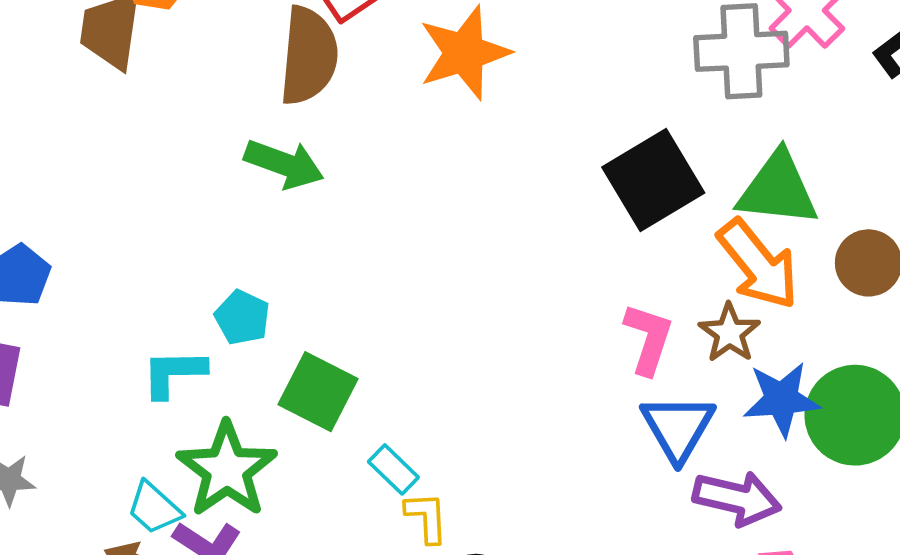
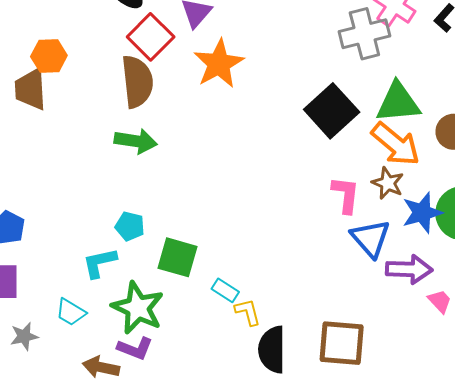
cyan trapezoid: (154, 508) -> (71, 312), moved

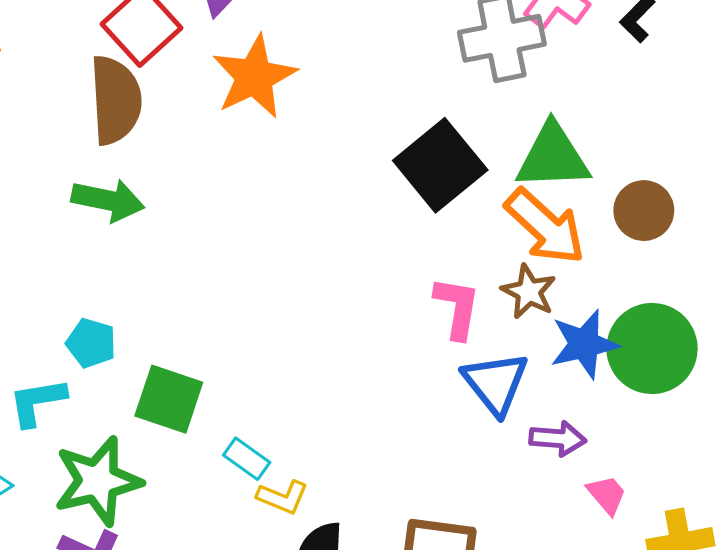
purple arrow: (409, 269) -> (558, 439), size x0.7
green star: (138, 308) -> (98, 481), turned 30
yellow L-shape: (248, 312) -> (283, 497), turned 124

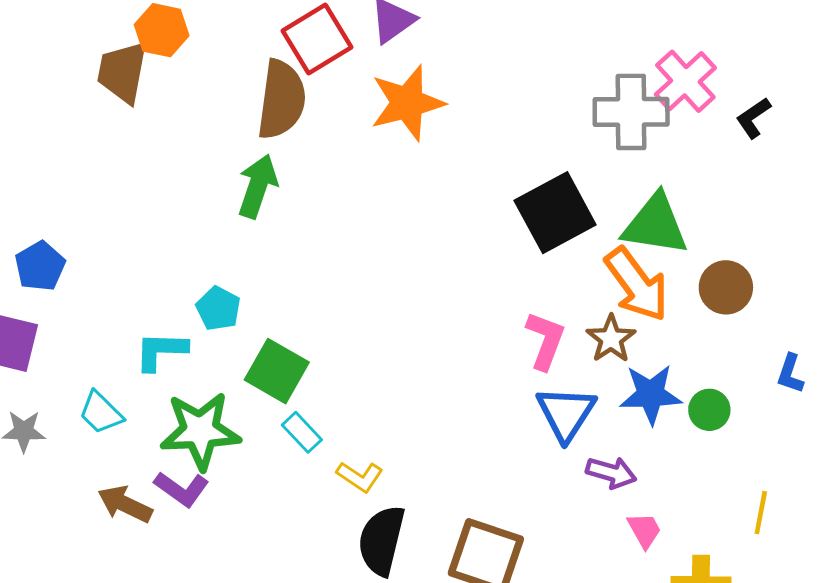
green arrow: (108, 200) -> (258, 186), turned -94
green circle: (652, 349) -> (709, 410), size x0.5
cyan rectangle: (247, 459) -> (302, 432), moved

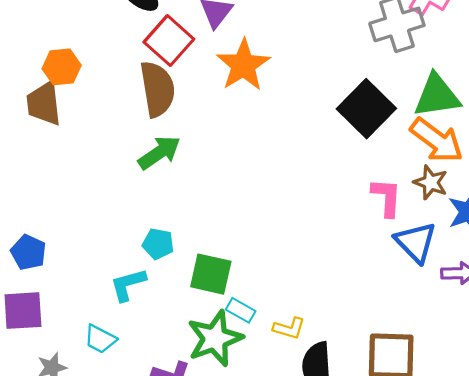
green arrow: (258, 186) -> (159, 153), turned 54
green star: (200, 431) -> (215, 338), moved

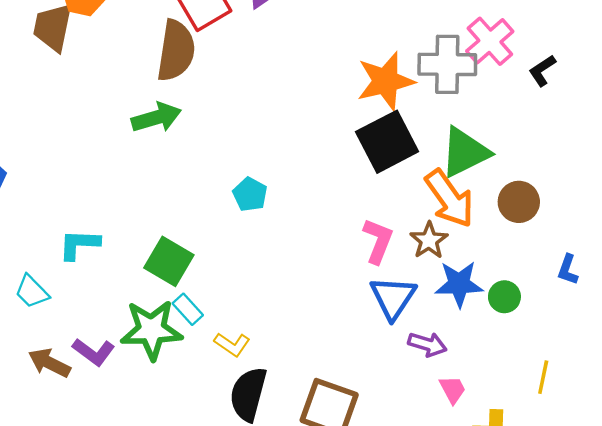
orange star: (243, 65) -> (386, 81), moved
green triangle: (437, 96) -> (465, 152), turned -36
cyan pentagon: (158, 244) -> (250, 194), moved

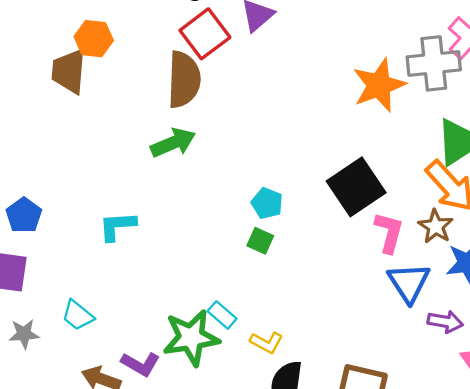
black square: (387, 142) -> (356, 187), moved
cyan L-shape: (79, 244) -> (117, 226), moved
green square: (169, 261) -> (260, 241), moved, size x0.6

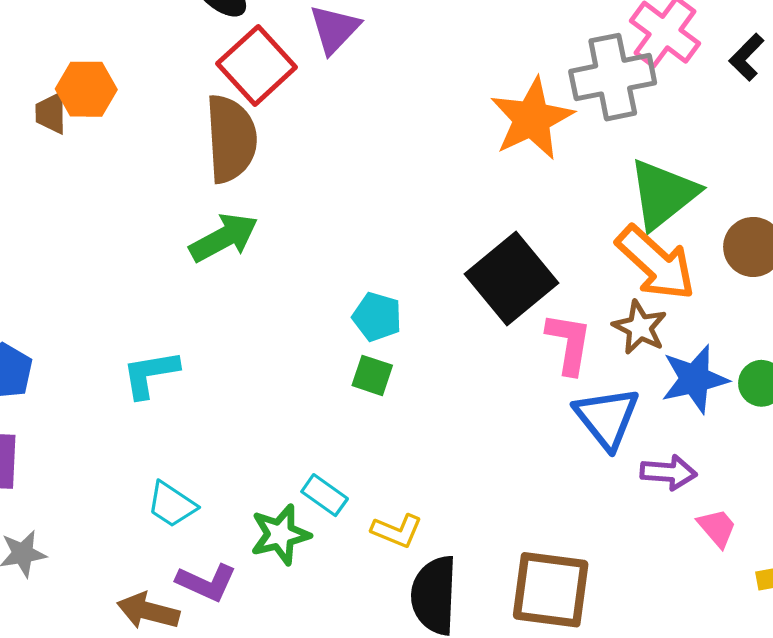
brown trapezoid: (69, 71) -> (51, 113), moved, size x0.6
cyan trapezoid: (78, 315) -> (172, 504), moved
green star: (191, 338) -> (280, 535), size x0.7

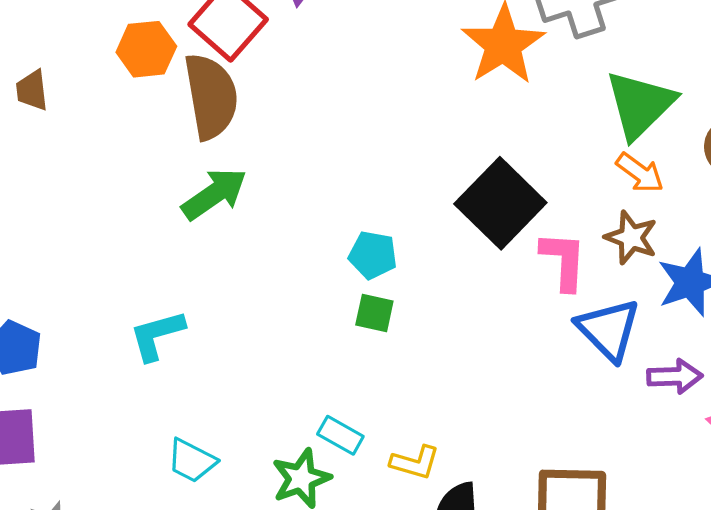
orange hexagon: (86, 89) -> (146, 49), moved
orange arrow: (656, 263) -> (640, 173), size x0.6

